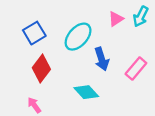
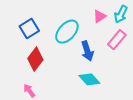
pink rectangle: (136, 68) -> (117, 40), moved
cyan diamond: (86, 92) -> (89, 79), moved

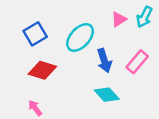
pink rectangle: (117, 40) -> (137, 62), moved
red diamond: (35, 59) -> (42, 70), turned 70

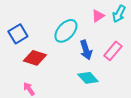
blue square: (35, 34) -> (18, 34), moved

